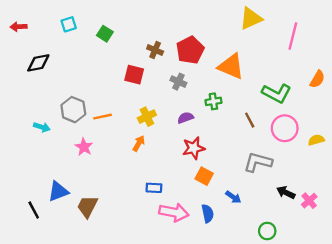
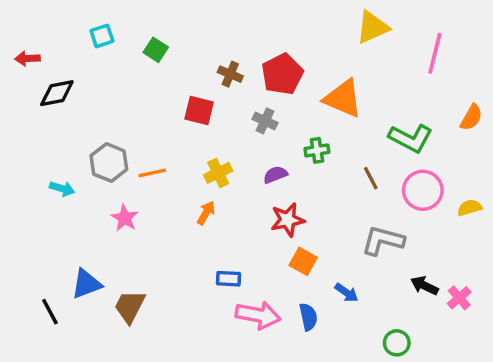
red arrow: (18, 27) -> (27, 58), moved

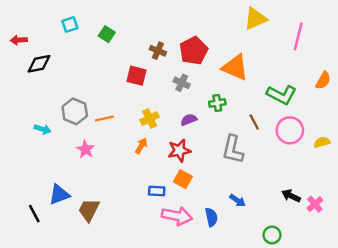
red star: (288, 220) -> (179, 151), moved
gray L-shape: (383, 241) -> (233, 149), moved, turned -92
orange square: (303, 261) -> (183, 179), moved

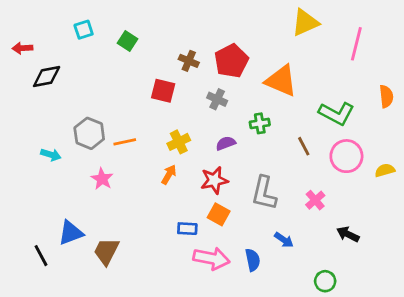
orange semicircle: (323, 80) -> (386, 96), turned -36
gray L-shape: (233, 149) -> (264, 193), moved
pink cross: (315, 204) -> (315, 200), moved

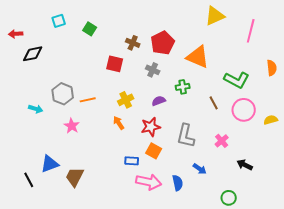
orange arrow: (169, 175) -> (119, 123), turned -64

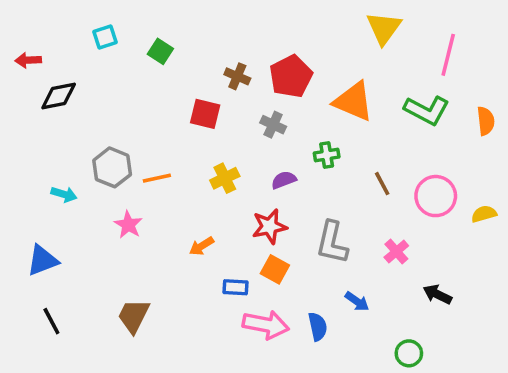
yellow triangle: (215, 16) -> (384, 28), turned -30
green L-shape: (237, 80) -> (427, 110), moved
orange arrow: (119, 123) -> (202, 246), moved, turned -88
blue triangle: (50, 164) -> (42, 260), moved

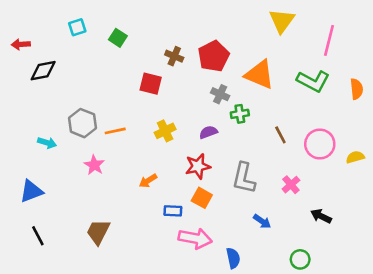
gray cross: (273, 125) -> (220, 94), moved
blue semicircle: (318, 327) -> (233, 258), moved

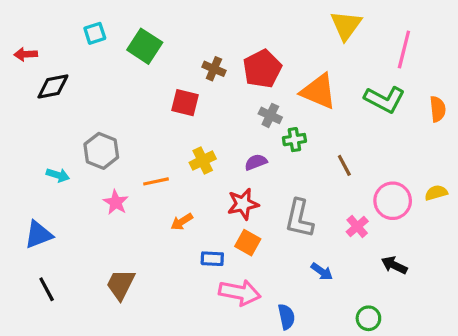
green square: (118, 38) -> (145, 46), size x1.5
orange line: (115, 131) -> (156, 181), moved
pink circle: (320, 144) -> (393, 201), moved

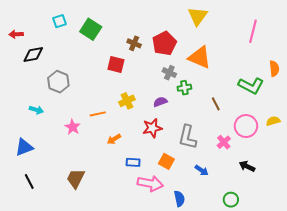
yellow triangle: (346, 25) -> (198, 16), moved
green L-shape: (385, 99) -> (251, 86), moved
gray hexagon: (101, 151) -> (58, 82), moved
orange square: (248, 243) -> (166, 161), moved

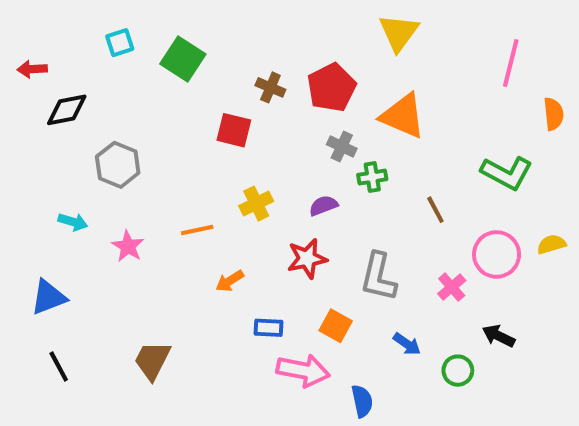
orange semicircle: (274, 69) -> (554, 114), moved
pink star: (73, 127) -> (128, 246), moved
green circle: (231, 200) -> (458, 371), moved

